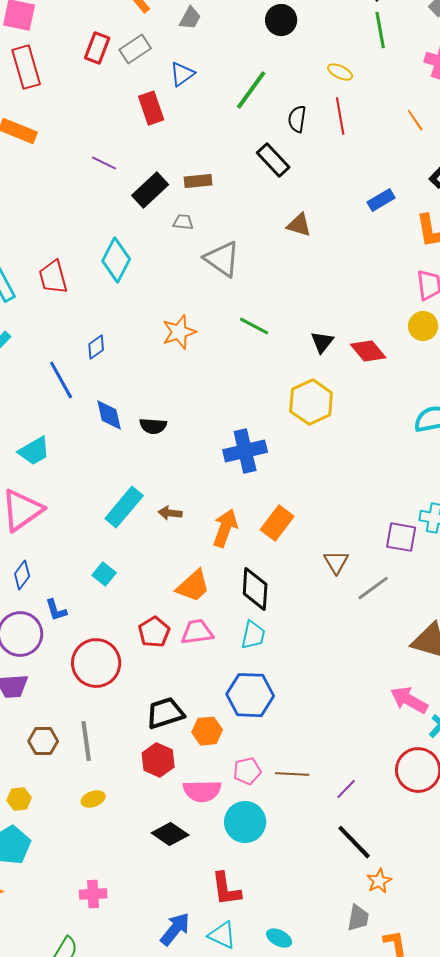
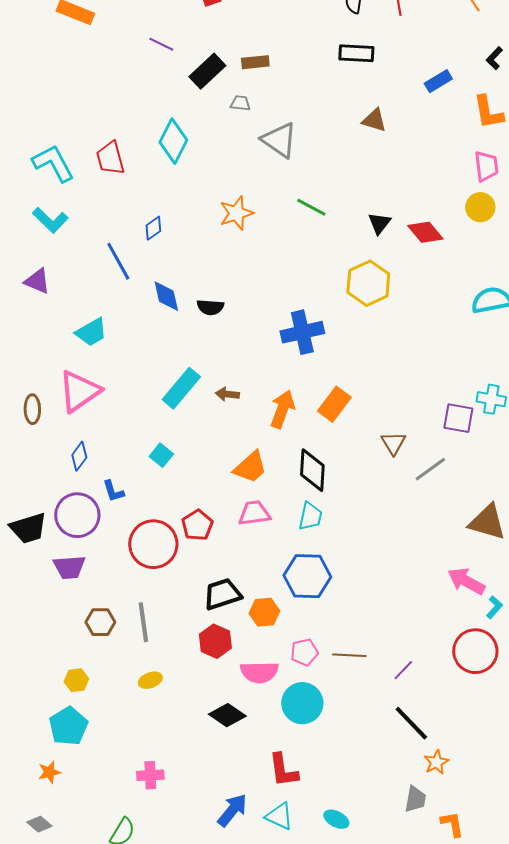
black rectangle: (273, 160) -> (356, 53), moved, turned -44
brown triangle: (299, 225) -> (374, 120), moved
red pentagon: (154, 632) -> (197, 525), moved

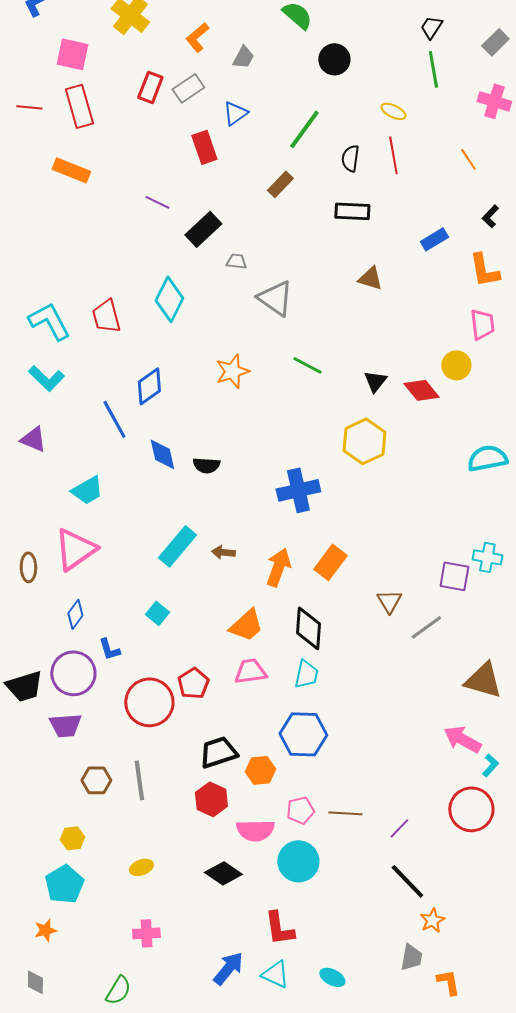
brown rectangle: (255, 62) -> (280, 184), moved, turned -40
yellow circle: (480, 207) -> (456, 365), moved
blue diamond: (153, 228) -> (149, 386), size x1.5
yellow ellipse: (150, 680) -> (141, 867), moved
gray diamond: (39, 824) -> (35, 982), turned 50

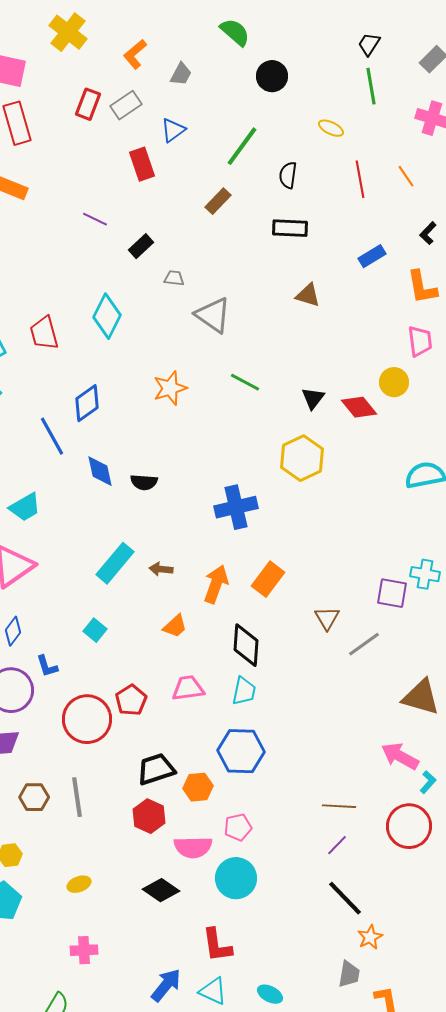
red line: (393, 155) -> (360, 179), moved
black rectangle: (203, 229) -> (141, 246), size x0.7
orange trapezoid: (246, 625) -> (175, 626), moved, size x0.7
brown line: (345, 813) -> (339, 806), moved

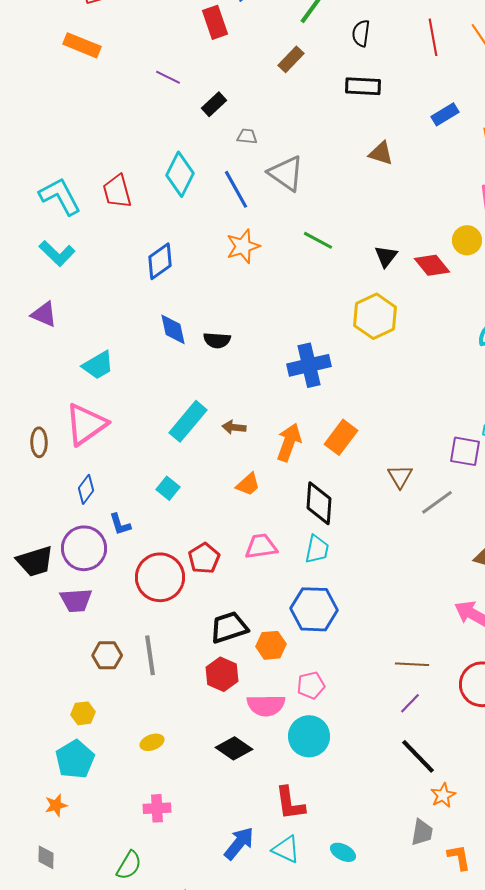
blue line: (52, 436) -> (236, 189), moved

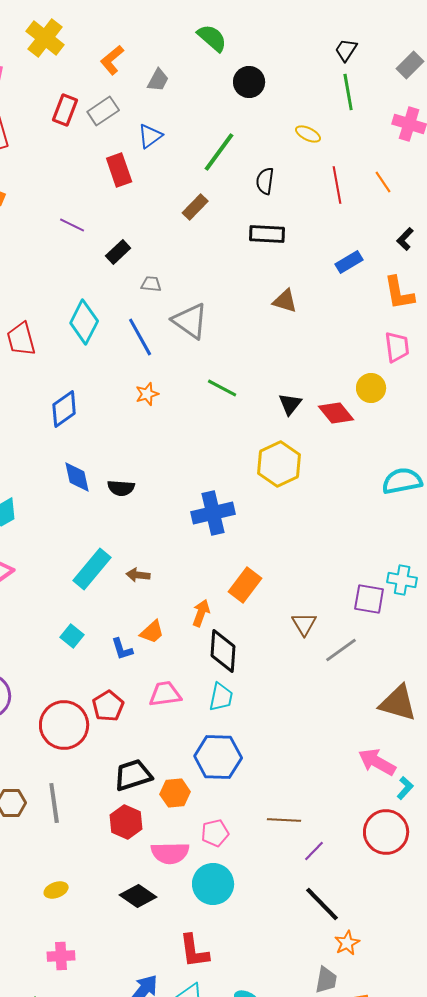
orange star: (243, 246) -> (147, 394), size x0.7
orange arrow: (289, 442) -> (201, 613), moved, size x0.7
blue L-shape: (120, 524) -> (122, 649), moved
brown line: (412, 664) -> (284, 820), moved

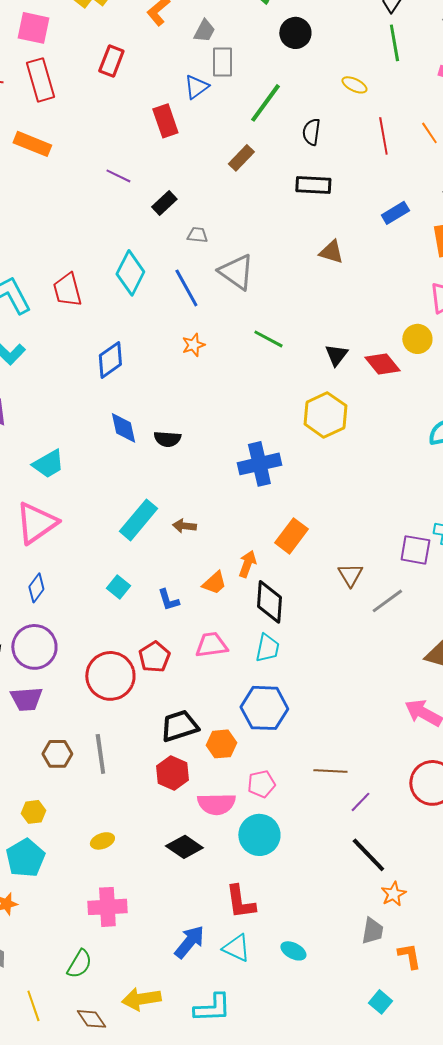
gray rectangle: (103, 111) -> (222, 62), moved, turned -56
orange trapezoid: (152, 632) -> (214, 583), moved
pink cross: (61, 956) -> (107, 907), size x1.4

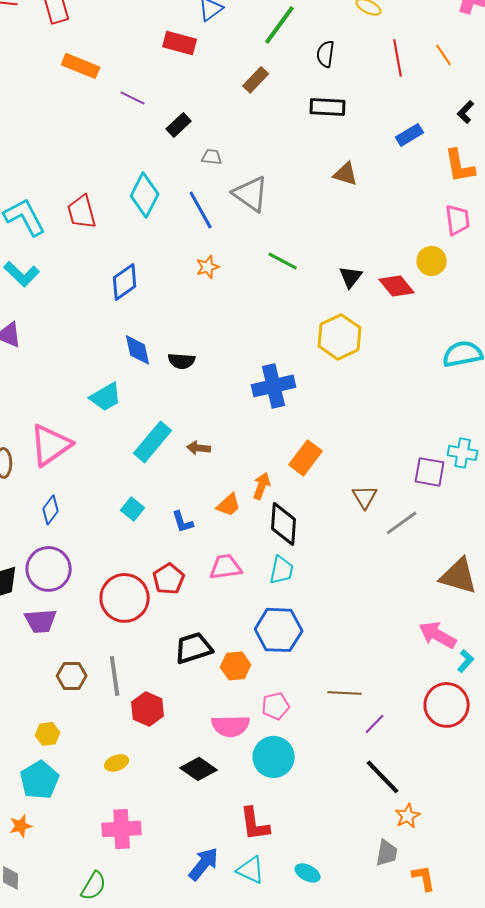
red rectangle: (165, 121) -> (180, 43), turned -56
orange rectangle: (32, 144) -> (81, 66), moved
cyan trapezoid: (48, 464) -> (106, 397), moved
red hexagon: (172, 773) -> (148, 709), moved

